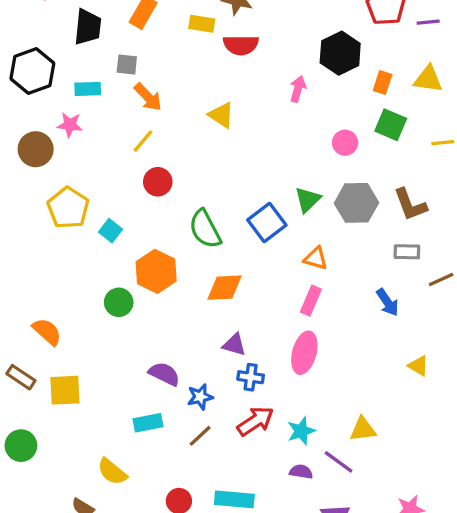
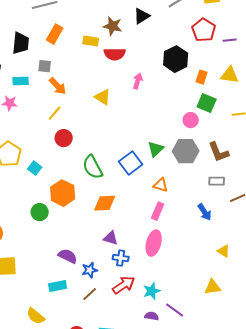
pink arrow: (298, 89) -> (138, 81), moved
pink circle: (345, 143) -> (191, 120), moved
yellow triangle: (363, 429) -> (213, 287), moved

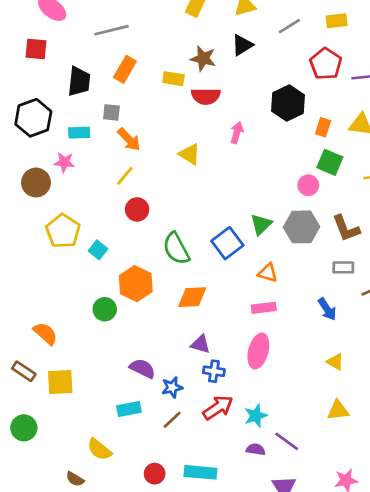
pink rectangle: (158, 211) -> (264, 308), turned 60
yellow triangle: (224, 251) -> (335, 362), moved

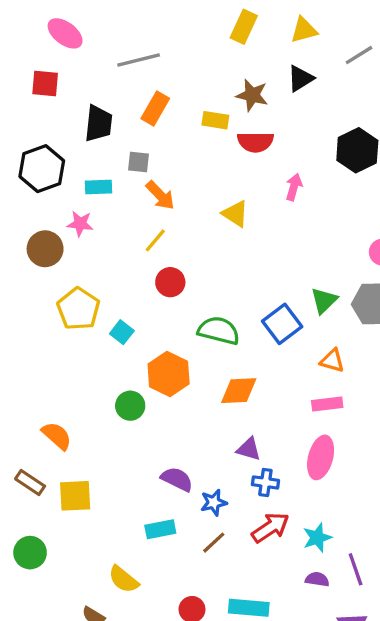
green semicircle: (176, 249) -> (219, 331), turned 132
purple line: (287, 441) -> (356, 569), turned 35

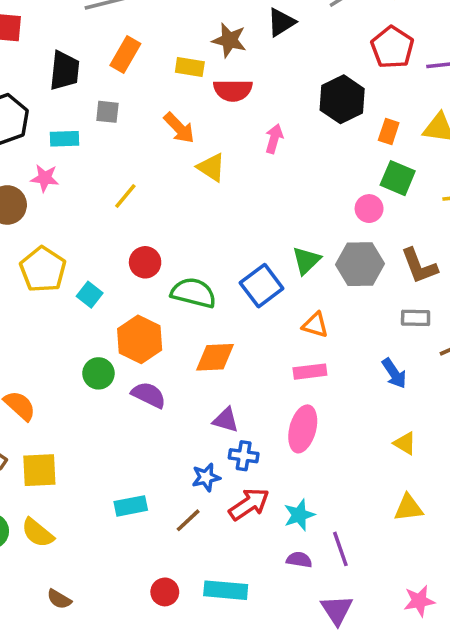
orange arrow: (160, 195) -> (179, 128), moved
red circle: (170, 282) -> (145, 262), moved
purple semicircle: (177, 479) -> (149, 395), moved
blue star: (214, 503) -> (206, 477), moved
yellow semicircle: (124, 579) -> (38, 533), moved

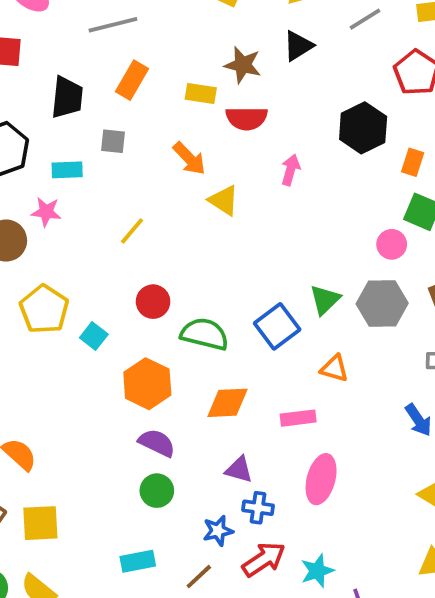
pink rectangle: (310, 372) -> (298, 418), moved
green circle: (98, 373) -> (157, 491), moved

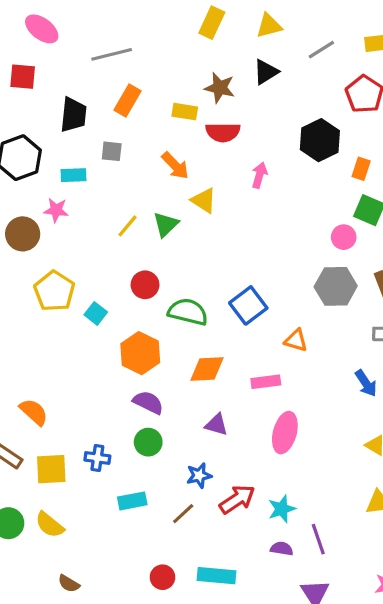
green triangle: (325, 300) -> (166, 224), moved
blue cross: (258, 508) -> (97, 458), moved

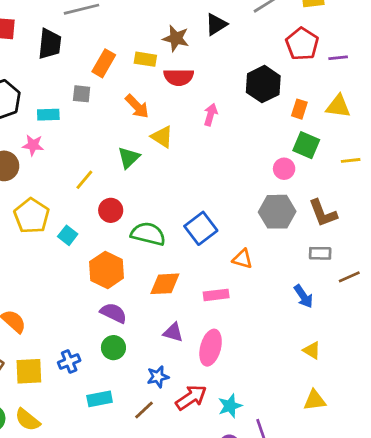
orange rectangle: (128, 100) -> (104, 63), moved
black trapezoid: (74, 115) -> (50, 44), moved
yellow line: (128, 226) -> (84, 180), moved
pink ellipse: (285, 433) -> (211, 348), moved
blue cross: (97, 458) -> (69, 361), turned -30

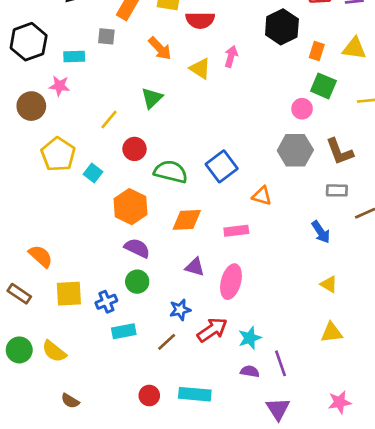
yellow triangle: (162, 137) -> (200, 69), moved
blue cross: (69, 361) -> (106, 302), moved
yellow square: (29, 371) -> (69, 294), moved

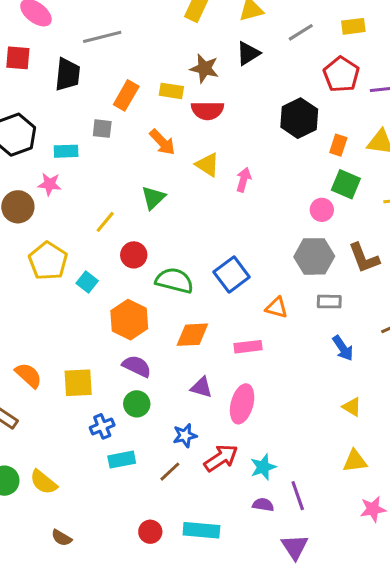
pink arrow: (231, 56) -> (244, 180), moved
gray rectangle: (337, 190) -> (329, 302), moved
yellow square: (69, 294) -> (78, 383), moved
pink star: (340, 402) -> (373, 509), moved

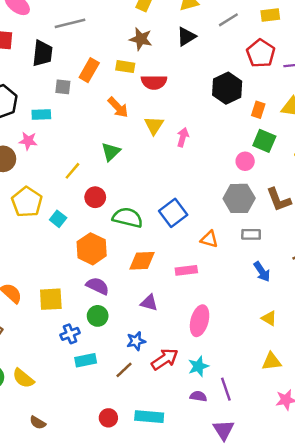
brown star: (204, 68) -> (141, 39), moved
gray square: (102, 129) -> (63, 87), moved
yellow triangle: (207, 165) -> (154, 125), turned 30
pink ellipse: (242, 404) -> (200, 321), moved

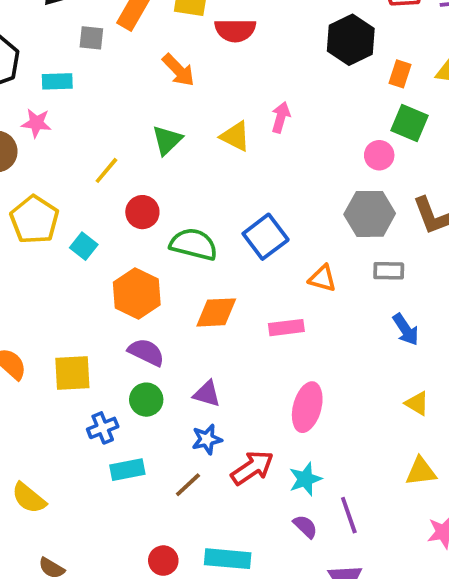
yellow triangle: (154, 125) -> (235, 136), moved, turned -36
purple triangle: (149, 303) -> (207, 394), moved
purple semicircle: (198, 396) -> (305, 526), turned 35

